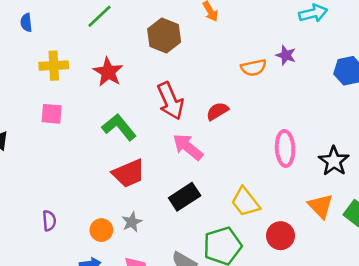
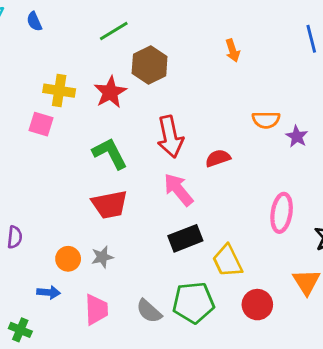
blue semicircle: (26, 23) -> (34, 21), turned -30
brown hexagon: (164, 35) -> (150, 65), moved
purple star: (286, 55) -> (297, 136), moved
yellow cross: (54, 66) -> (59, 91), moved
black rectangle: (185, 197) -> (185, 238), moved

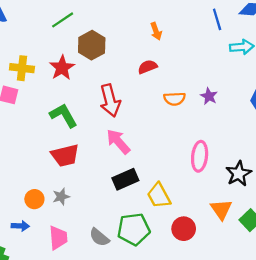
orange semicircle: (266, 120) -> (175, 99), moved
red semicircle: (218, 158) -> (148, 67), moved

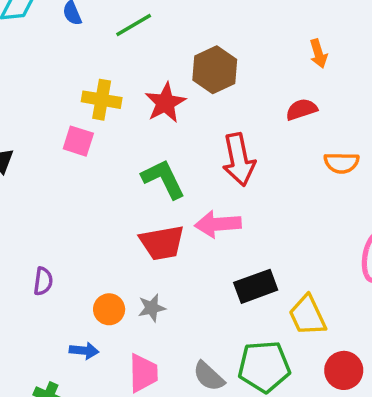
green line: (63, 20) -> (134, 25), moved
pink arrow: (118, 142) -> (218, 224), moved, turned -56

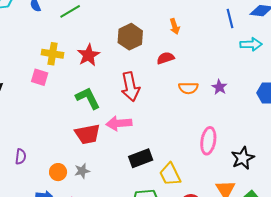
brown hexagon: (215, 70) -> (130, 37), moved

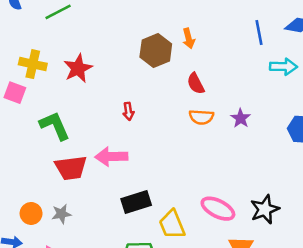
brown hexagon: (130, 37) -> (156, 50), moved
red semicircle: (165, 58) -> (196, 84), moved, turned -102
red arrow: (130, 87) -> (128, 111), size x0.5
green L-shape: (88, 98) -> (55, 126), moved
pink ellipse: (208, 141) -> (218, 209), moved, turned -76

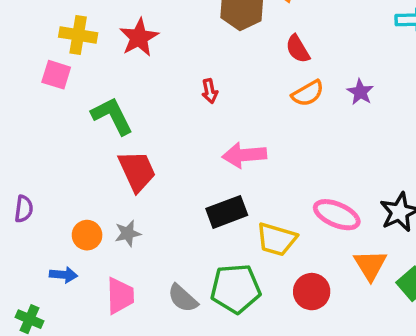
orange semicircle: (201, 117) -> (308, 93), turned -30
pink arrow: (111, 157) -> (244, 155), moved
red trapezoid: (71, 168) -> (137, 171), turned -104
yellow trapezoid: (172, 225) -> (276, 239), turned -48

